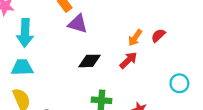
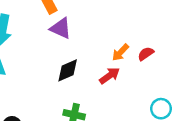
black diamond: (90, 61) -> (68, 70), turned -30

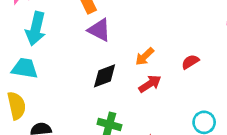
orange arrow: (120, 52) -> (145, 56), moved

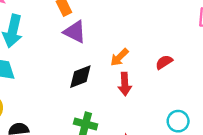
red arrow: (150, 84) -> (125, 84), turned 120

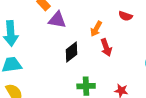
red semicircle: (164, 62) -> (125, 16), moved, turned -112

